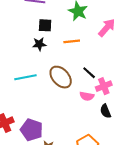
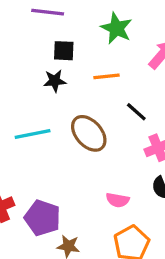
black line: (89, 73) -> (136, 112), moved
pink semicircle: (87, 96) -> (118, 200), moved

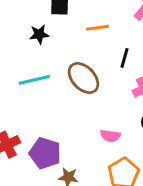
black star: (55, 81) -> (39, 34), moved
black line: (136, 112) -> (125, 58), turned 66

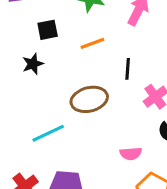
brown ellipse: (83, 78) -> (89, 99), turned -48
cyan line: (34, 80) -> (48, 133), moved

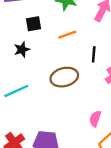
cyan line: (48, 133) -> (16, 91), moved
pink semicircle: (131, 154) -> (95, 119), turned 112

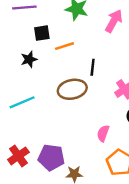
orange line: (67, 35) -> (65, 46), moved
black line: (94, 54) -> (93, 67), moved

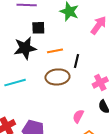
orange line: (65, 46) -> (55, 51), moved
black star: (29, 59) -> (25, 48), size x1.6

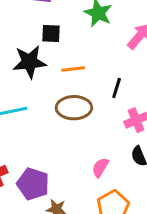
black line: (76, 61) -> (117, 88), moved

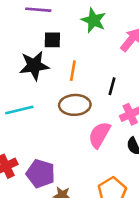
orange line: (73, 69) -> (73, 71), turned -72
pink semicircle: (100, 167) -> (99, 135), moved, size x1.5

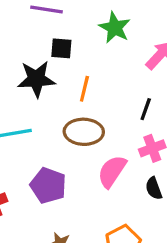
black line: (112, 86) -> (146, 109), moved
purple pentagon: (41, 174) -> (48, 185), moved

